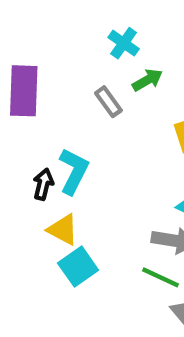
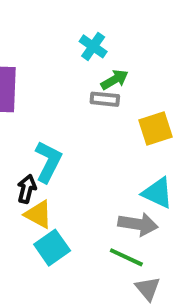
gray rectangle: (108, 102) -> (105, 99), moved, turned -48
black arrow: (43, 184) -> (27, 189), moved

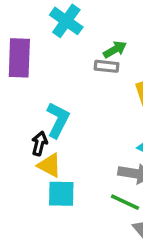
cyan cross: (93, 46) -> (66, 21), moved, size x1.4
cyan square: (52, 248) -> (61, 194), turned 36

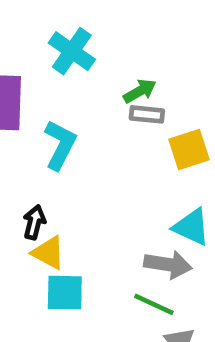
gray rectangle: (107, 66) -> (147, 114), moved
cyan L-shape: (58, 120) -> (60, 145), moved

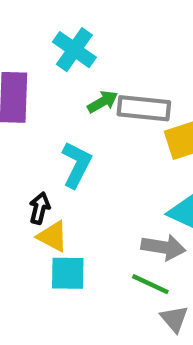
green arrow: (140, 91) -> (103, 102), moved
gray rectangle: (147, 114) -> (144, 108), size x1.6
cyan L-shape: (60, 145) -> (77, 165), moved

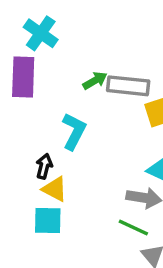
cyan cross: (74, 50) -> (41, 33), moved
cyan square: (68, 273) -> (48, 221), moved

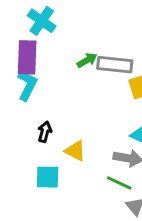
cyan L-shape: (74, 131) -> (27, 85), moved
yellow triangle: (55, 189) -> (75, 151), moved

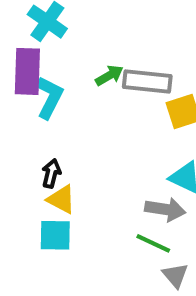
cyan L-shape: (27, 85) -> (49, 97), moved
yellow triangle: (75, 151) -> (61, 199), moved

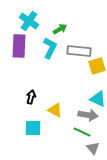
green arrow: (109, 75) -> (60, 29), moved
cyan L-shape: (49, 97) -> (50, 48), moved
yellow triangle: (61, 199) -> (55, 110), moved

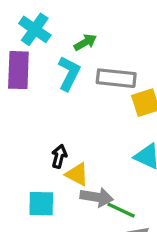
black arrow: (31, 97) -> (59, 156), moved
gray arrow: (88, 115) -> (97, 197), moved

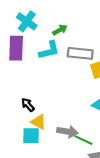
cyan L-shape: (69, 73) -> (49, 50), turned 50
black arrow: (59, 156) -> (28, 105), moved, turned -56
yellow triangle: (77, 174) -> (39, 122), moved

